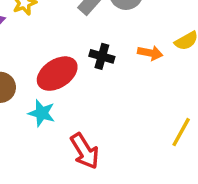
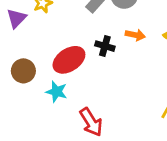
orange arrow: (150, 53) -> (135, 35), moved

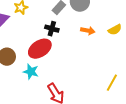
black cross: (105, 46) -> (52, 29), moved

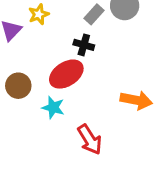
orange arrow: (88, 31) -> (136, 100), moved, size x1.5

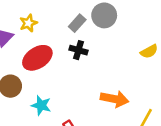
black cross: (84, 45) -> (78, 50), moved
red ellipse: (66, 74) -> (37, 58), moved

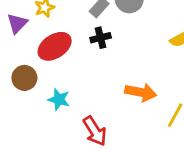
black cross: (78, 50) -> (101, 38), turned -30

